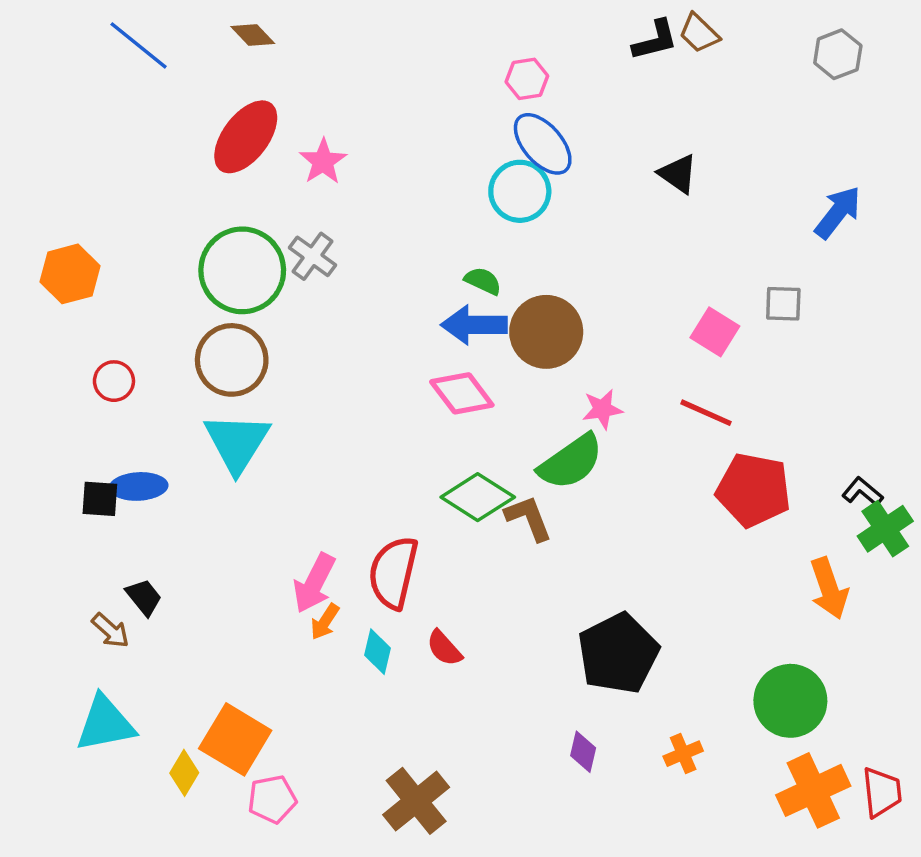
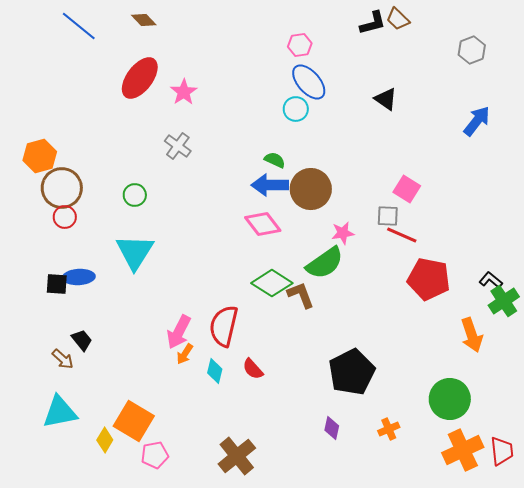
gray hexagon: (838, 54) -> (472, 50), moved
cyan circle: (520, 191) -> (296, 109), size x0.7
green circle: (242, 270) -> (135, 195), moved, size x0.5
gray square: (783, 304) -> (388, 216), moved
brown circle: (232, 360) -> (62, 188), moved

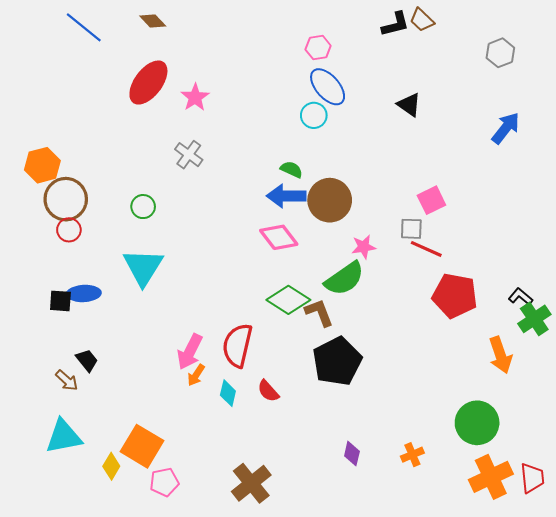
pink square: (407, 189) -> (431, 200), turned 32
black pentagon: (352, 372) -> (337, 361), moved

